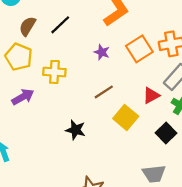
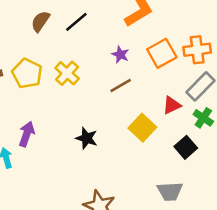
yellow pentagon: (19, 57) -> (27, 73), moved
yellow cross: (54, 72) -> (67, 73), turned 35
brown line: (104, 92) -> (121, 86), moved
purple arrow: (23, 97) -> (27, 134), moved, turned -45

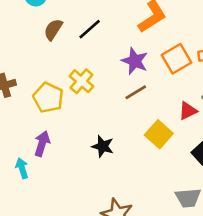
purple star: (120, 55) -> (135, 61), size x1.5
yellow pentagon: (27, 73) -> (48, 98), moved

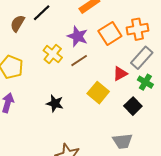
brown semicircle: (53, 30) -> (17, 23), moved
yellow cross: (81, 81) -> (53, 54), moved

